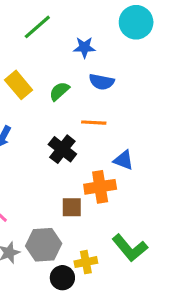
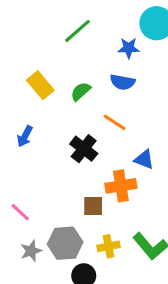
green line: (37, 27) -> (78, 31), moved
blue star: (84, 47) -> (129, 48), moved
orange line: (94, 123) -> (115, 122), turned 30
yellow cross: (86, 262) -> (109, 246), moved

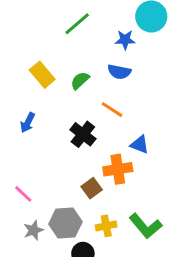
brown square: (93, 206) -> (92, 188), turned -36

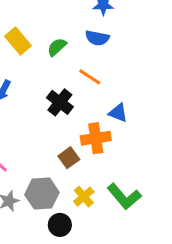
yellow cross: (106, 226) -> (84, 197), turned -30

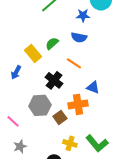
yellow rectangle: (18, 41) -> (33, 53), moved
gray hexagon: (42, 194) -> (40, 105), moved
yellow cross: (84, 197) -> (70, 143), turned -32

